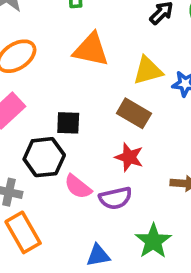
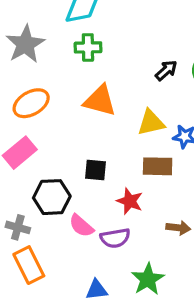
brown rectangle: (134, 113) -> (158, 166), moved, turned -32
black square: (68, 123) -> (95, 170), moved

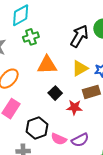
black arrow: (166, 70) -> (79, 36), size x1.6
black square: (95, 170) -> (55, 93), moved, turned -32
red star: (130, 201) -> (74, 107), moved

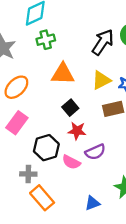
red star: (74, 107) -> (77, 131), moved
purple semicircle: (80, 140) -> (95, 152), moved

